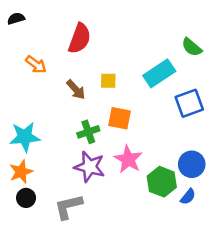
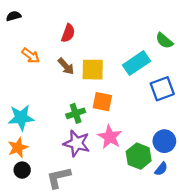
red semicircle: (80, 38) -> (68, 33), size x0.7
yellow square: (108, 81) -> (93, 70), size x1.6
brown arrow: (76, 90) -> (66, 66), moved

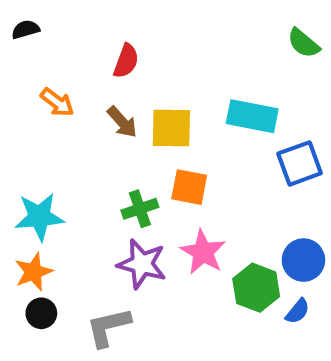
green semicircle: (164, 41) -> (303, 43), moved
cyan rectangle: (137, 63) -> (252, 116), turned 45

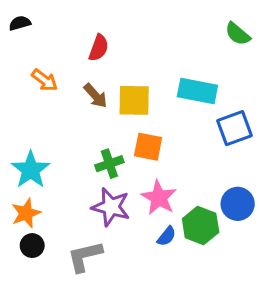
cyan star: (39, 217) -> (31, 170), turned -30
blue semicircle: (298, 311) -> (167, 236), moved

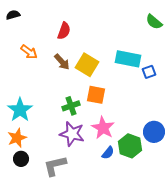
yellow square: (134, 100) -> (87, 65), turned 30
blue square: (235, 128) -> (149, 72), moved, size x0.6

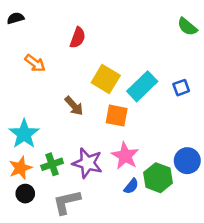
cyan rectangle: (128, 59) -> (142, 86), moved, turned -55
brown arrow: (62, 62) -> (74, 106), moved
green cross: (71, 106) -> (52, 164), moved

